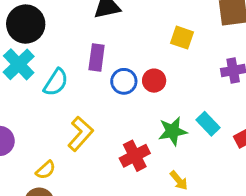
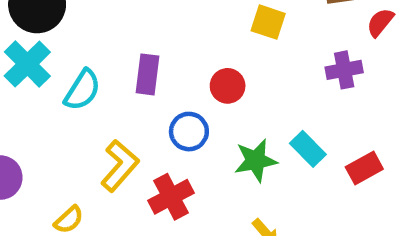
purple rectangle: (97, 57) -> (148, 74), moved
blue circle: (124, 81) -> (189, 132), moved
red cross: (135, 156) -> (171, 197), moved

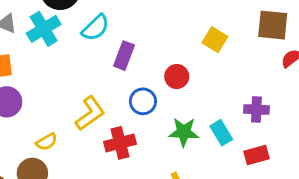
purple cross: (344, 70) -> (256, 110), moved
cyan semicircle: (82, 90) -> (95, 28), moved

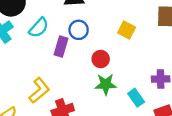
blue circle: (143, 101) -> (79, 30), moved
green star: (184, 132) -> (106, 84), moved

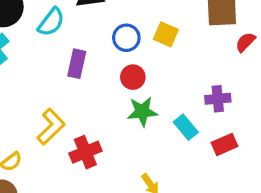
cyan semicircle: (39, 28) -> (51, 22), moved
blue circle: (79, 30) -> (126, 38), moved

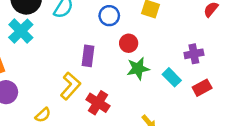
blue circle: (126, 38) -> (109, 16), moved
purple rectangle: (77, 64) -> (88, 56), moved
red cross: (85, 152) -> (98, 103), turned -30

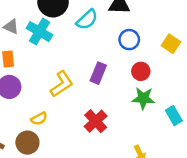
cyan cross: (21, 31) -> (39, 32), turned -30
yellow L-shape: (70, 86) -> (62, 84), moved

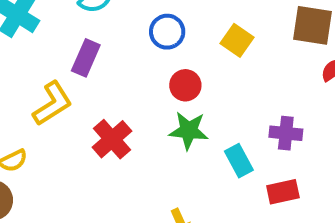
purple rectangle: (98, 73) -> (86, 58), moved
red cross: (96, 121) -> (112, 139), moved

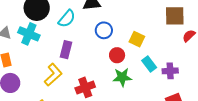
yellow square: (237, 40) -> (137, 39), moved
red cross: (112, 139) -> (85, 87), turned 30
cyan rectangle: (239, 161) -> (149, 64), moved

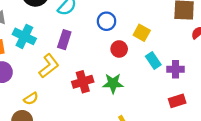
cyan cross: (29, 34) -> (24, 36), moved
green star: (122, 77) -> (113, 83), moved

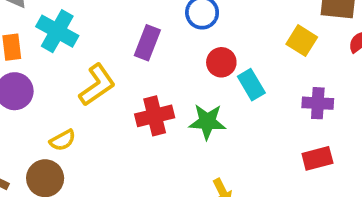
yellow square: (142, 33) -> (302, 41), moved
purple rectangle: (64, 40) -> (147, 43), moved
cyan rectangle: (153, 61) -> (251, 85), moved

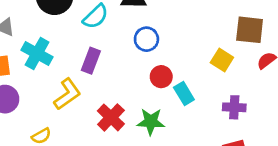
purple rectangle: (147, 43) -> (91, 61), moved
red cross: (155, 116) -> (111, 117), turned -32

